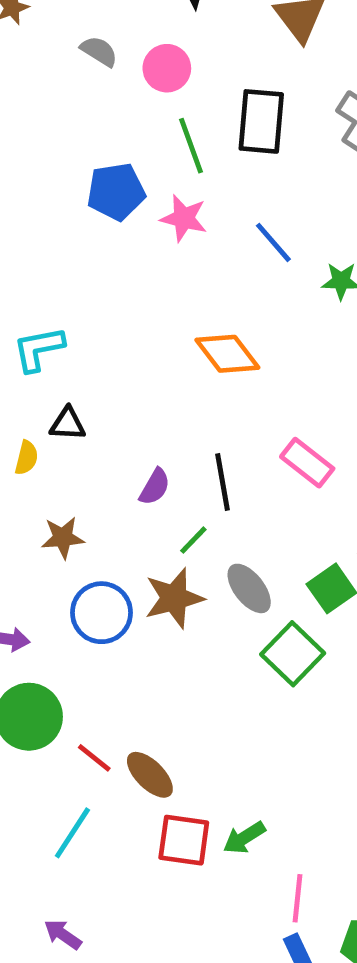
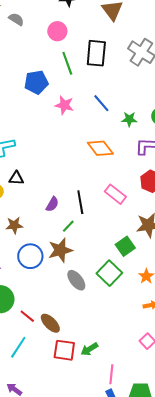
gray semicircle: (99, 51) -> (16, 19), moved
pink star: (184, 218) -> (64, 105), moved
orange diamond: (227, 354) -> (100, 148), moved
gray ellipse: (249, 588) -> (76, 280), moved

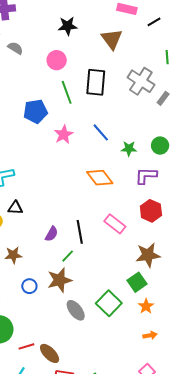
pink star: (64, 105) -> (64, 134), turned 30
green square: (125, 246) -> (137, 282), moved
blue circle: (30, 256) -> (29, 286), size x0.6
red line: (27, 316) -> (26, 346), turned -56

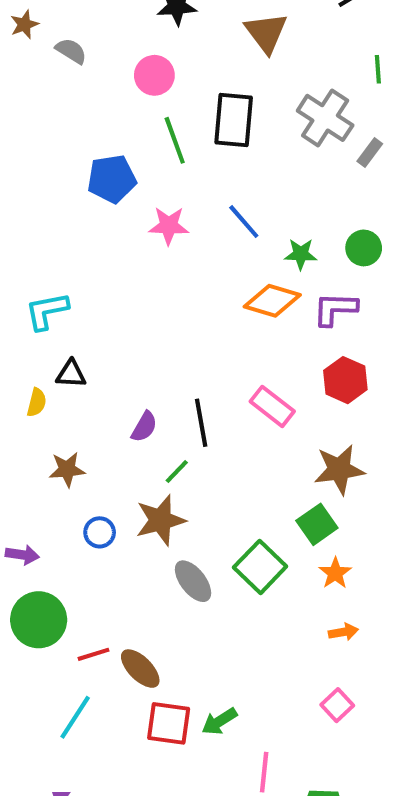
pink star: (64, 134) -> (169, 226), turned 30
orange diamond: (100, 178) -> (272, 301), moved, turned -36

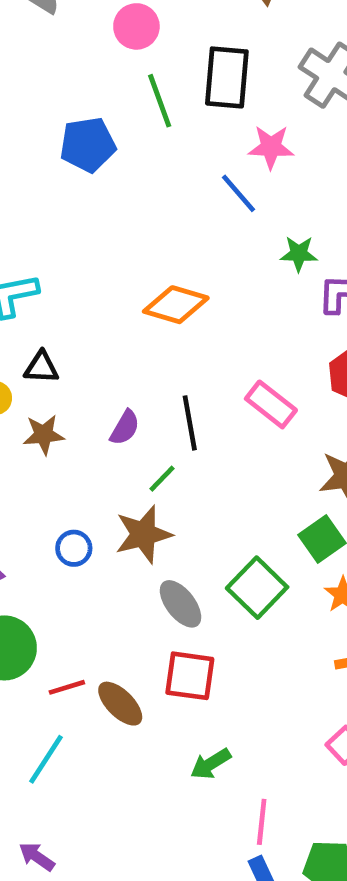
pink star: (169, 226) -> (271, 147), moved
green star: (301, 254) -> (299, 254), moved
orange diamond: (272, 301) -> (176, 305), moved
brown star: (67, 469) -> (44, 435), moved
red square: (169, 723) -> (190, 676), moved

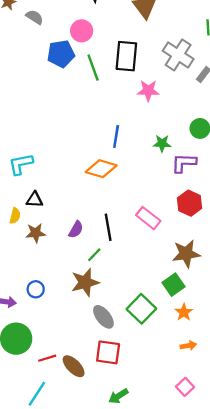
blue pentagon: (88, 145) -> (61, 54), moved
blue line: (238, 193) -> (116, 137), moved, turned 50
blue circle: (74, 548) -> (36, 289), moved

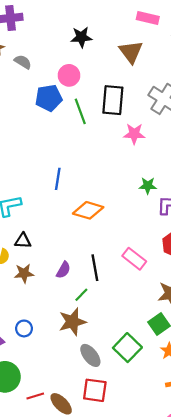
blue line: (116, 137) -> (58, 179), moved

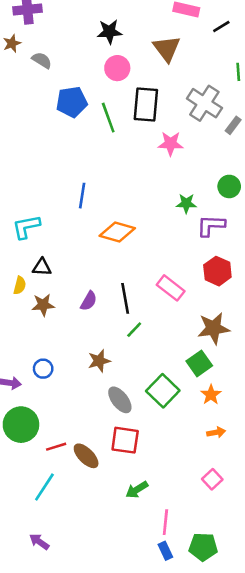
pink circle: (69, 75) -> (117, 68), moved
green line: (81, 295) -> (134, 330), moved
brown star: (72, 322) -> (99, 361), size x0.7

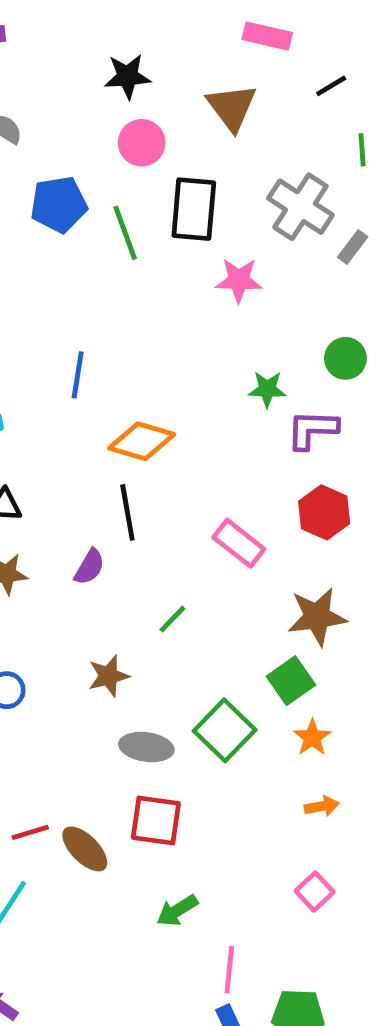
black line: (221, 26) -> (331, 86), moved
black line: (125, 298) -> (127, 512), moved
gray ellipse: (120, 400) -> (146, 747), turned -44

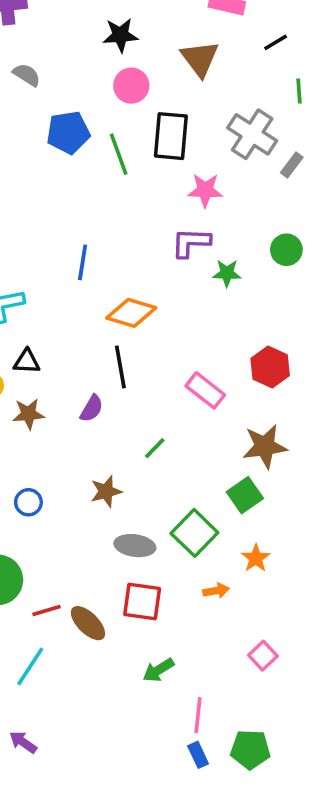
purple L-shape: (312, 429) -> (191, 243), moved
orange star: (312, 738) -> (256, 558), moved
orange arrow: (322, 806) -> (216, 591), moved

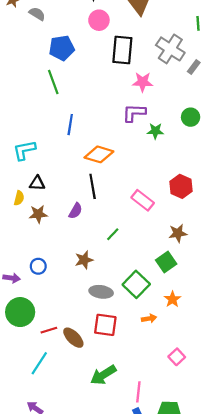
green line: (119, 154) -> (53, 82), moved
brown star: (265, 446) -> (178, 233), size x0.7
green arrow: (158, 670) -> (103, 375), moved, size x1.4

